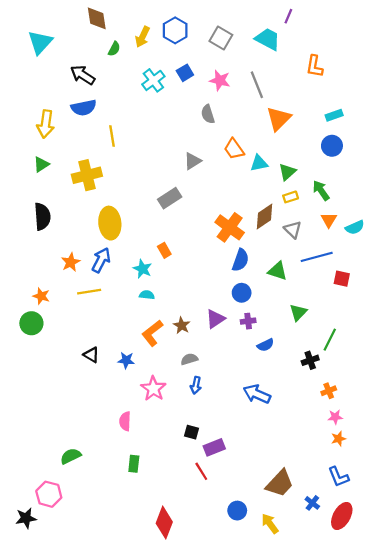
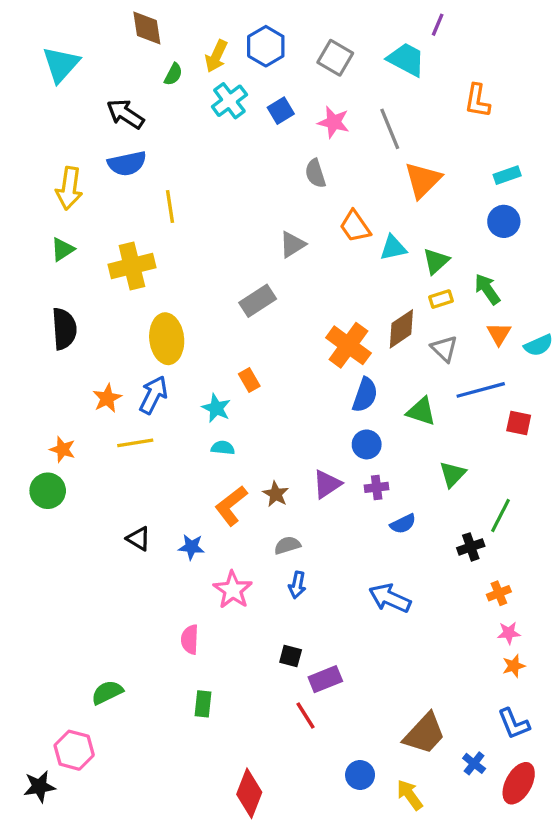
cyan cross: (153, 80) -> (229, 101), moved

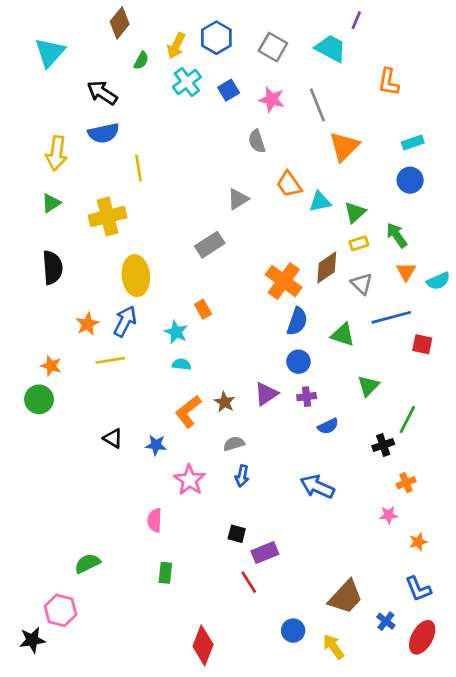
brown diamond: (147, 28) -> (120, 23), turned 48
pink star: (509, 633) -> (389, 515), moved

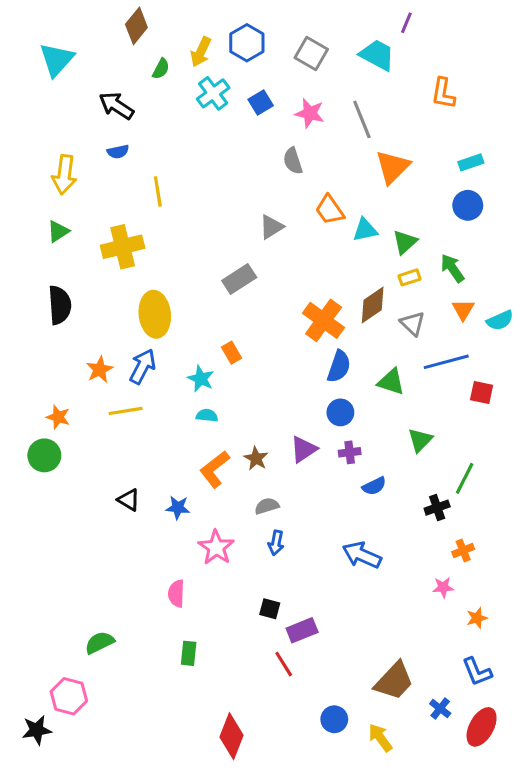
blue semicircle: (104, 133) -> (118, 152), size x0.6

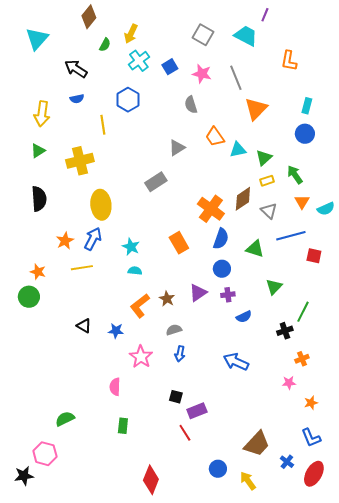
blue hexagon: (247, 43) -> (128, 100), moved
cyan rectangle: (471, 162) -> (307, 106), turned -56
orange rectangle: (231, 353) -> (179, 243), moved, size x1.5

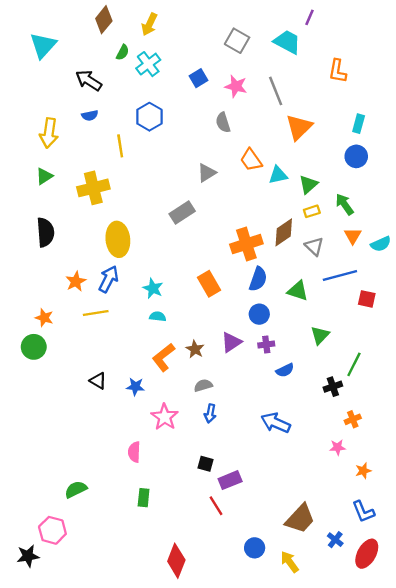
yellow arrow: (131, 34) -> (149, 24), moved
cyan cross: (139, 61) -> (148, 64), moved
orange cross: (211, 209) -> (246, 244), turned 36

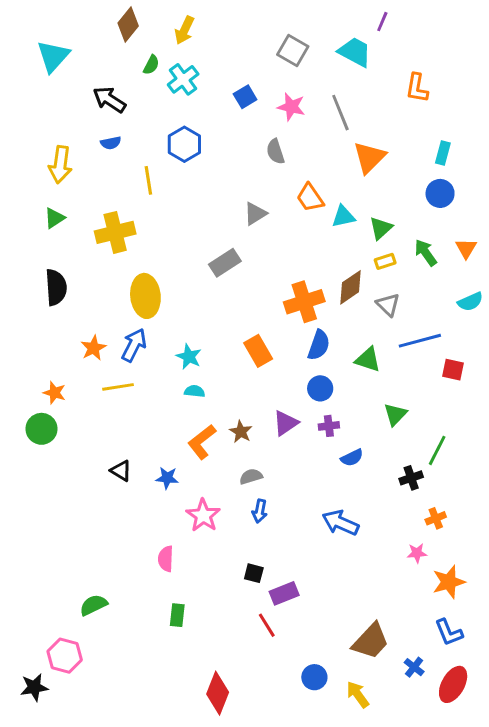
orange triangle: (353, 236) -> (466, 248), moved
orange star: (363, 471) -> (449, 582), size x1.6

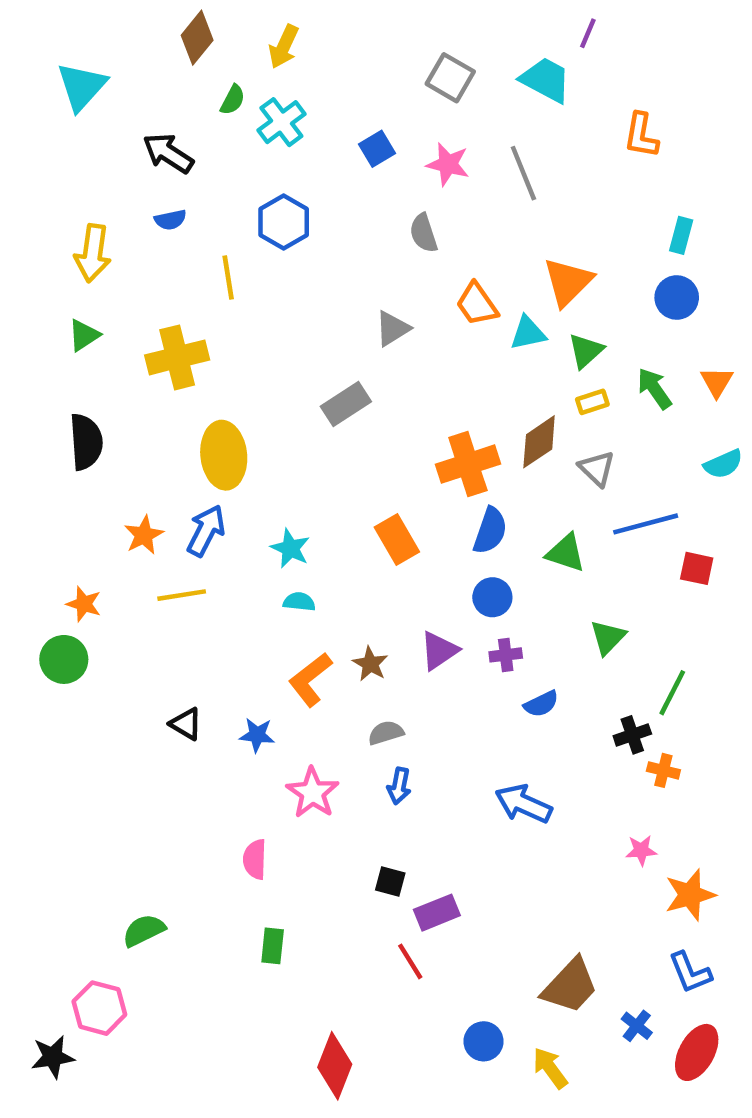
orange triangle: (369, 157) -> (568, 282), moved
orange cross: (436, 518) -> (663, 770), moved, turned 36

